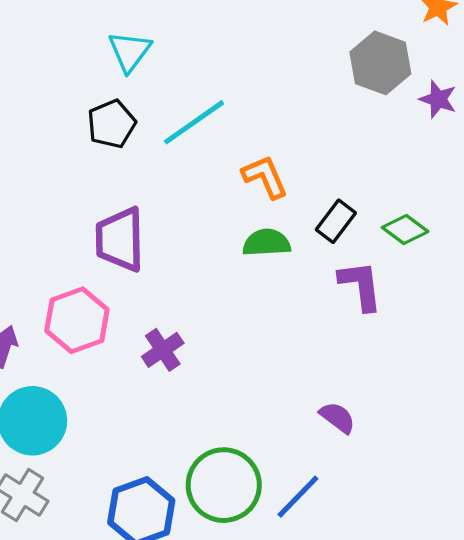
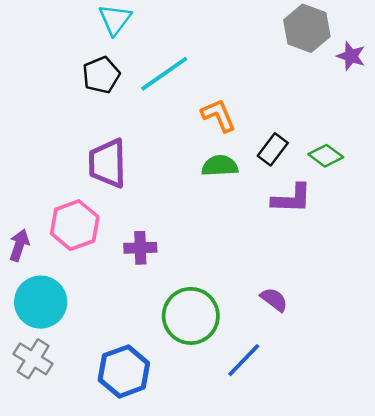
purple L-shape: (361, 286) -> (292, 199), turned 99
purple cross: (163, 350) -> (140, 248), turned 32
green circle: (224, 485) -> (191, 316), moved

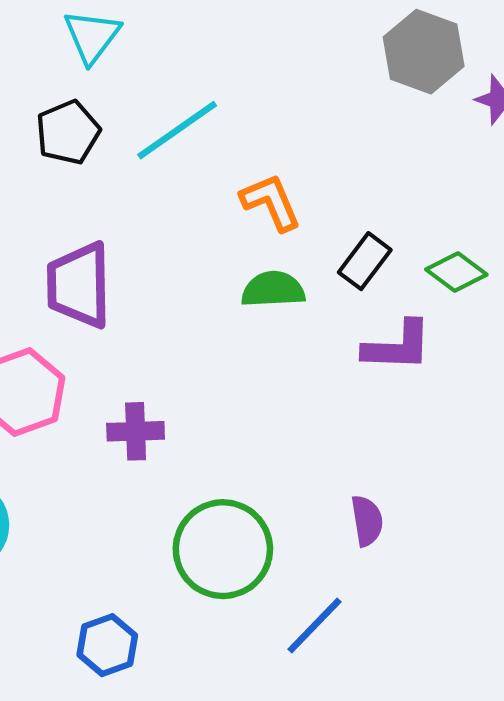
purple semicircle: (274, 300) -> (367, 521), turned 44
blue hexagon: (124, 371) -> (107, 645), size x0.7

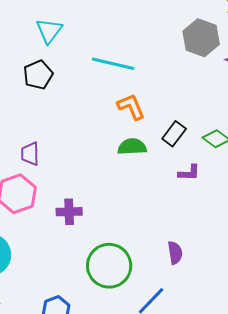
cyan line: (177, 130) -> (113, 64), moved, turned 48
purple trapezoid: (79, 285) -> (30, 154), moved, size x0.6
purple L-shape: (397, 346) -> (189, 173), size x0.7

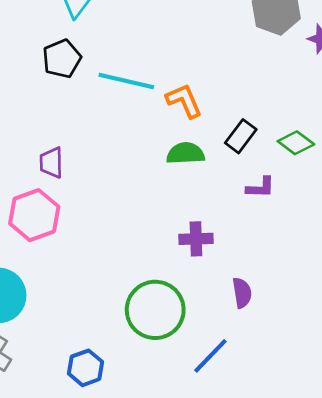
cyan line: (113, 64) -> (126, 81), moved
purple cross: (69, 212) -> (196, 239), moved

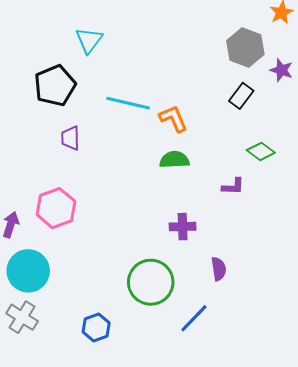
black pentagon: (62, 59) -> (55, 86), moved, size x1.4
black rectangle: (241, 136) -> (241, 96), moved
purple trapezoid: (51, 163) -> (70, 138), moved

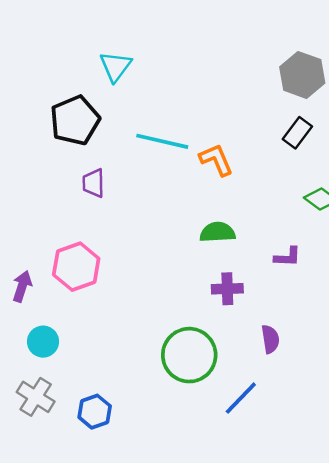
green semicircle: (174, 160) -> (217, 232), moved
purple L-shape: (233, 186) -> (288, 257), moved
cyan circle: (28, 271) -> (43, 342), size x0.6
blue hexagon: (96, 327) -> (95, 412), moved

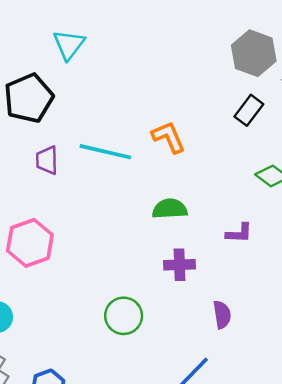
cyan line: (162, 141) -> (105, 152), moved
green circle: (189, 355) -> (124, 316), moved, size x0.7

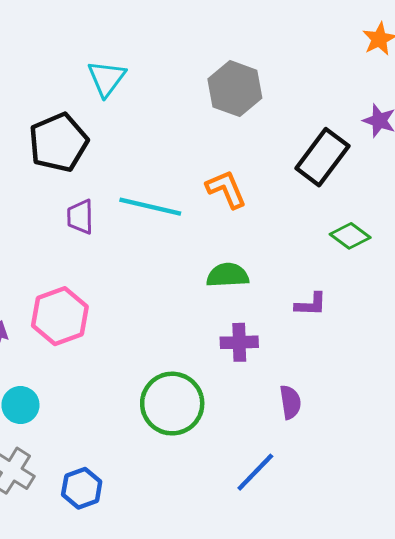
gray hexagon: (254, 53) -> (235, 89), moved
black rectangle: (249, 110) -> (322, 157), size x1.5
green circle: (124, 316) -> (172, 404), size x1.4

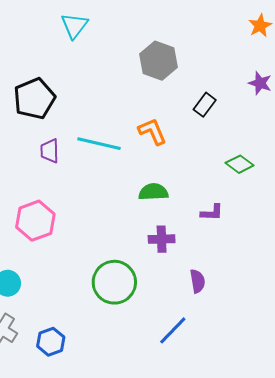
cyan triangle: (107, 78) -> (74, 26), moved
black rectangle: (322, 157) -> (205, 105), moved, size x0.6

